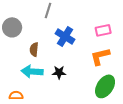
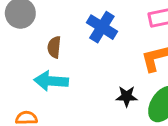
black star: (59, 72) -> (127, 96), moved

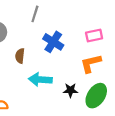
cyan arrow: (51, 81) -> (40, 79), moved

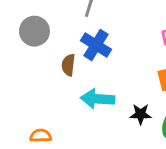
blue cross: (53, 42) -> (96, 45), moved

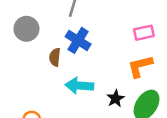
black star: (141, 114) -> (116, 99), turned -30

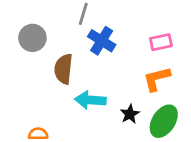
blue cross: (78, 40) -> (102, 41), moved
brown semicircle: (55, 57) -> (64, 69), size x1.5

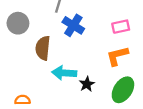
black star: (130, 114) -> (87, 84), moved

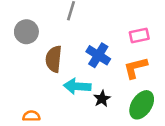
blue cross: (73, 25) -> (98, 55), moved

